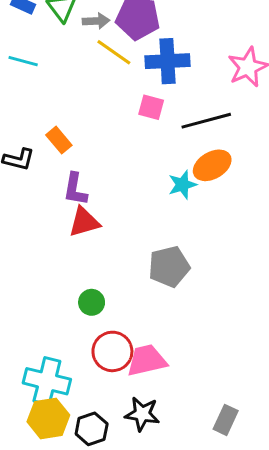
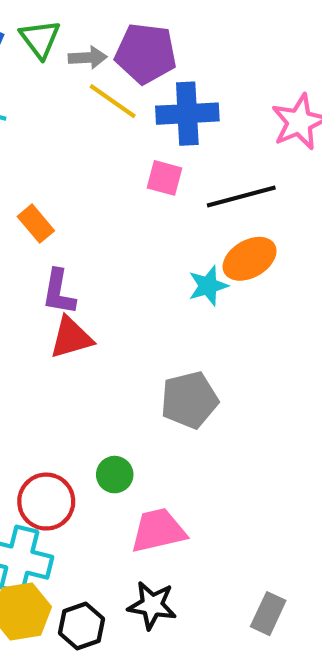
green circle: (92, 302) -> (115, 475), moved
red circle: (112, 351) -> (46, 502), moved

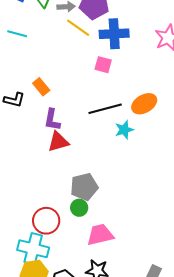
black line: (241, 197) -> (105, 109), moved
cyan star: (208, 286) -> (124, 130), moved
gray pentagon: (189, 400) -> (84, 187), moved

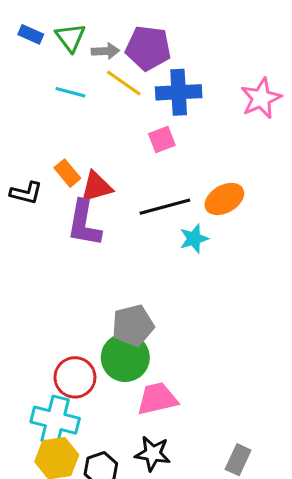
cyan line: (17, 34) -> (70, 92), moved
pink square: (103, 65) -> (162, 140), turned -36
purple L-shape: (52, 120) -> (84, 223), size x1.4
red triangle: (58, 142) -> (96, 187), moved
green circle: (79, 208) -> (125, 358), size x1.8

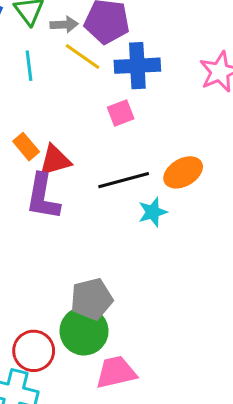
cyan line: (70, 92) -> (29, 66), turned 68

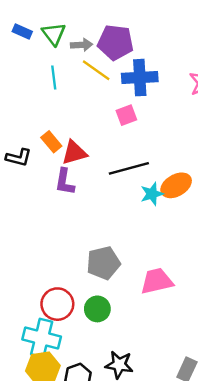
orange ellipse: (183, 172) -> (176, 185), moved
purple L-shape: (43, 197) -> (65, 182), size x0.7
green circle: (84, 331) -> (97, 309), moved, size x0.7
pink trapezoid: (116, 372) -> (157, 281), moved

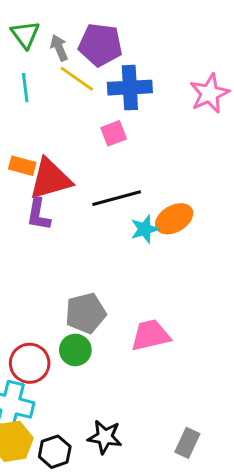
gray arrow: (82, 45) -> (59, 48), turned -110
orange rectangle: (51, 142) -> (22, 166), turned -35
red triangle: (74, 153) -> (50, 179), size x1.4
green circle: (97, 309) -> (75, 350), moved

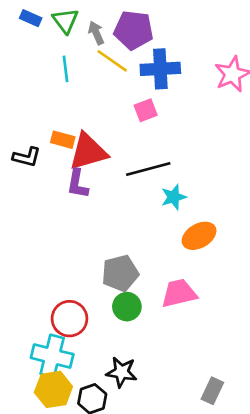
orange ellipse: (174, 219) -> (199, 236), moved
green circle: (75, 350) -> (127, 307), moved
black star: (105, 437) -> (122, 372), moved

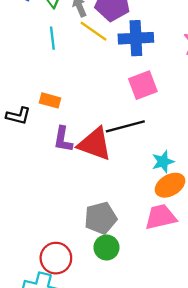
pink square: (146, 110) -> (143, 85), moved, size x1.4
red triangle: (88, 152) -> (95, 144), moved, turned 36
cyan star: (174, 197) -> (163, 162), moved
pink trapezoid: (179, 293) -> (161, 217), moved

